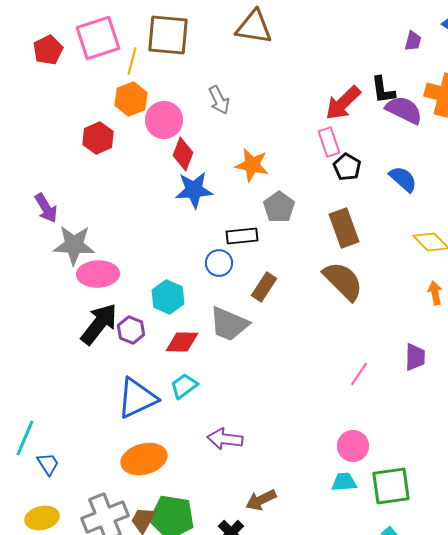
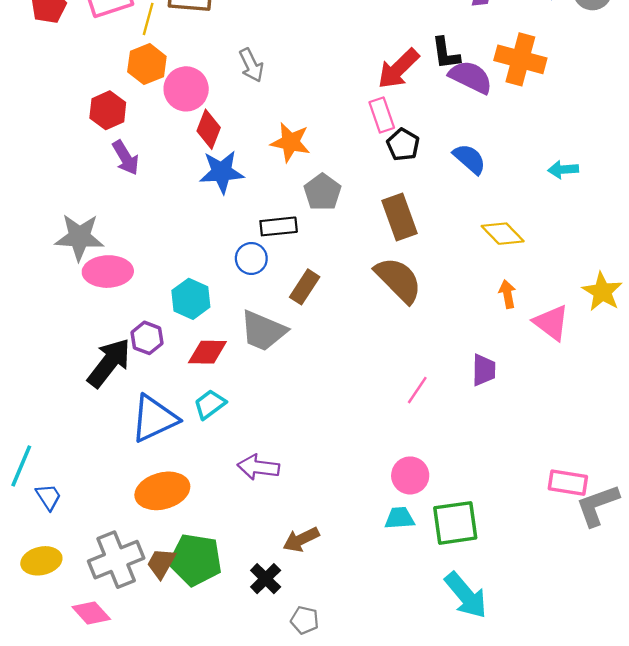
purple arrow: (46, 208) -> (126, 158), moved
black arrow: (99, 324) -> (109, 363), moved

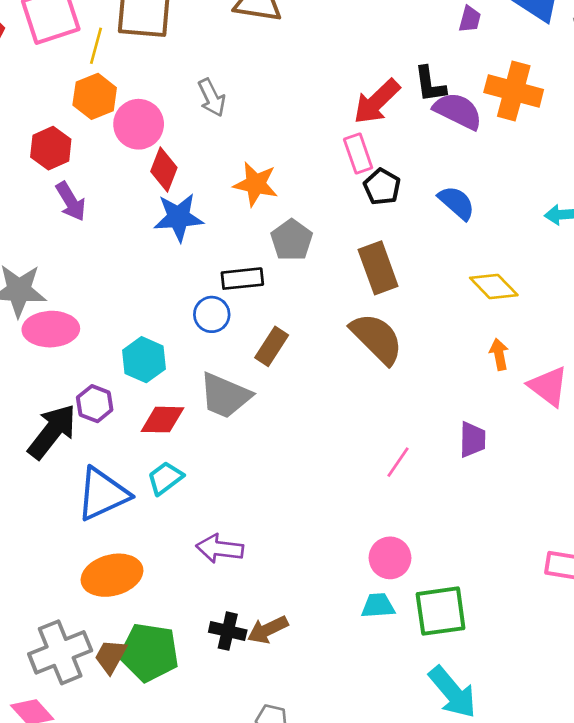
black cross: (266, 579) -> (228, 631), moved, turned -32

